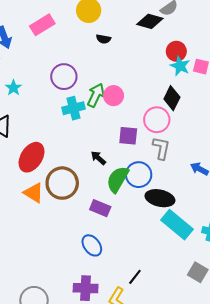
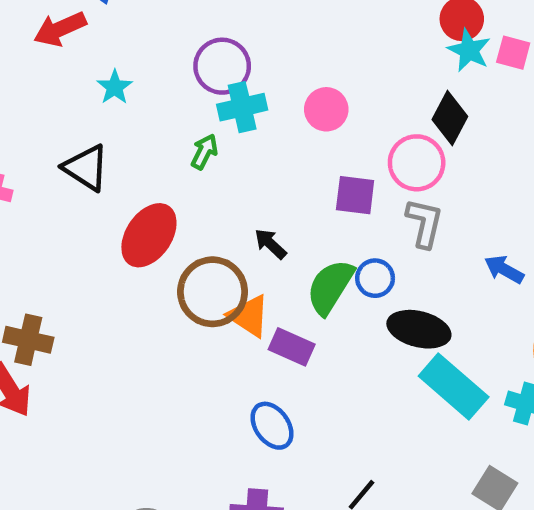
green arrow: (96, 95) -> (204, 152), moved, size x0.7
cyan cross: (74, 108) -> (242, 107), moved
black arrow: (98, 158) -> (270, 244), moved
blue circle: (139, 175) -> (375, 278), size x0.7
orange triangle: (34, 193) -> (249, 316), moved

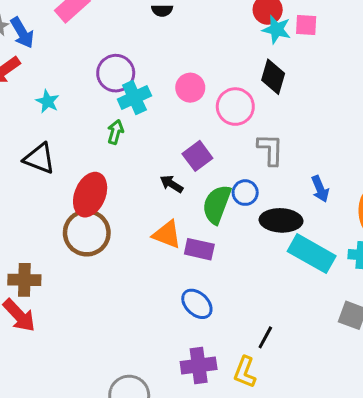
pink circle: (417, 163) -> (235, 107), moved
purple square: (355, 195) -> (197, 156), moved, turned -32
blue arrow: (504, 269) -> (320, 189), moved, turned -130
brown circle: (213, 292) -> (87, 233), moved

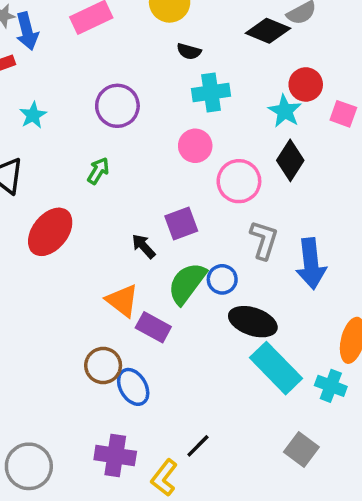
cyan star: (277, 29) -> (285, 111), moved
cyan cross: (134, 97) -> (211, 92), moved
blue arrow: (320, 189) -> (311, 264), moved, size x1.6
brown circle: (87, 233) -> (103, 366), moved, size x0.7

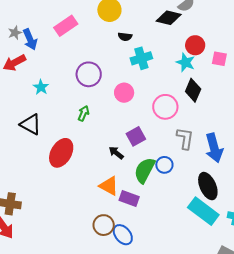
pink circle: (195, 146) -> (124, 93), moved
black ellipse: (253, 322) -> (208, 186), moved, turned 56

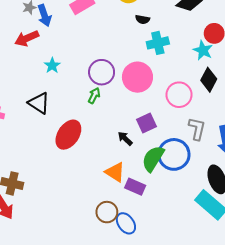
purple circle: (89, 74) -> (102, 72), moved
pink circle: (124, 93) -> (137, 77), size x1.5
blue circle: (164, 165) -> (174, 154), size x1.8

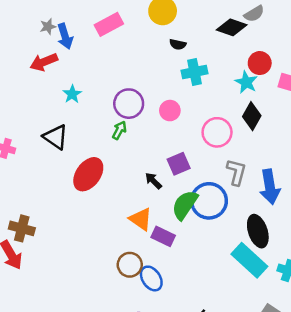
pink circle: (137, 77) -> (170, 111), size x0.6

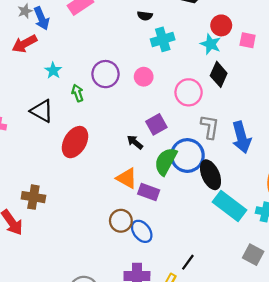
green arrow: (119, 130) -> (77, 93), moved, turned -42
brown cross: (22, 228) -> (33, 197), moved
black ellipse: (258, 231) -> (211, 175), moved

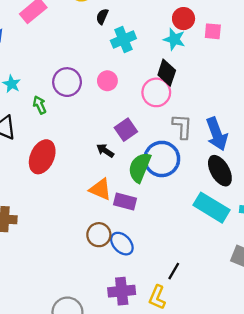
black semicircle: (145, 16) -> (102, 17), turned 112
black diamond: (219, 74) -> (167, 73), moved
black ellipse: (211, 175) -> (220, 171), moved

